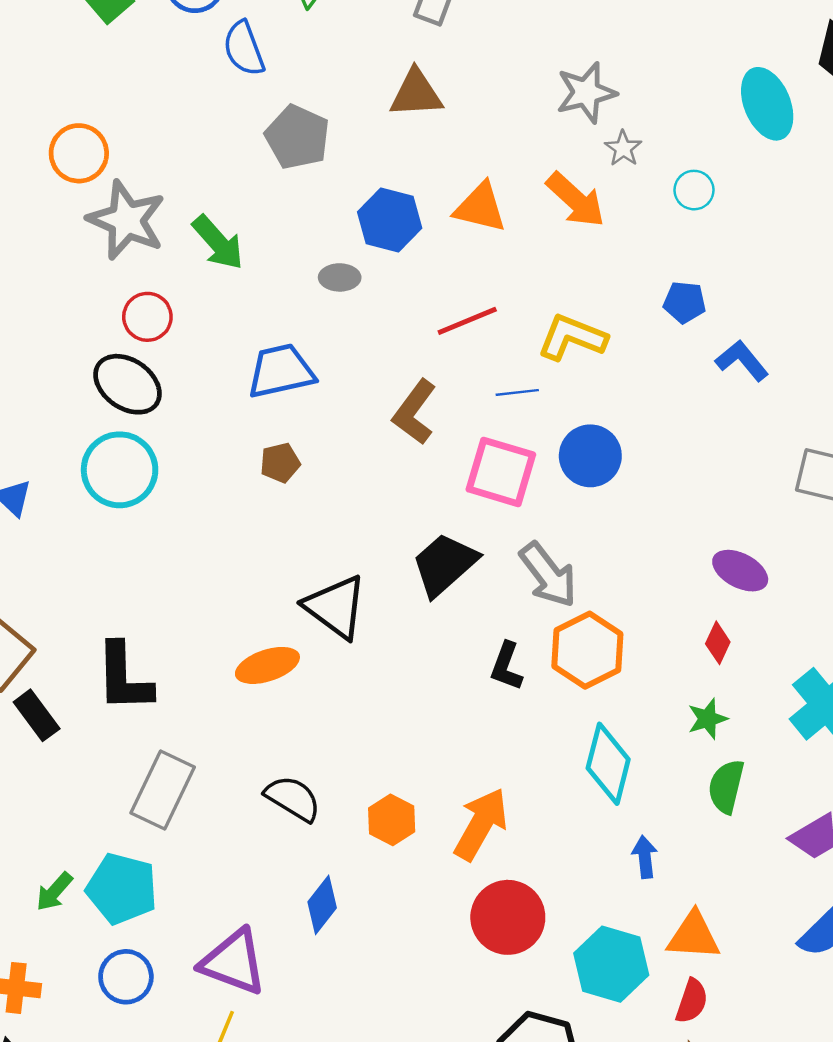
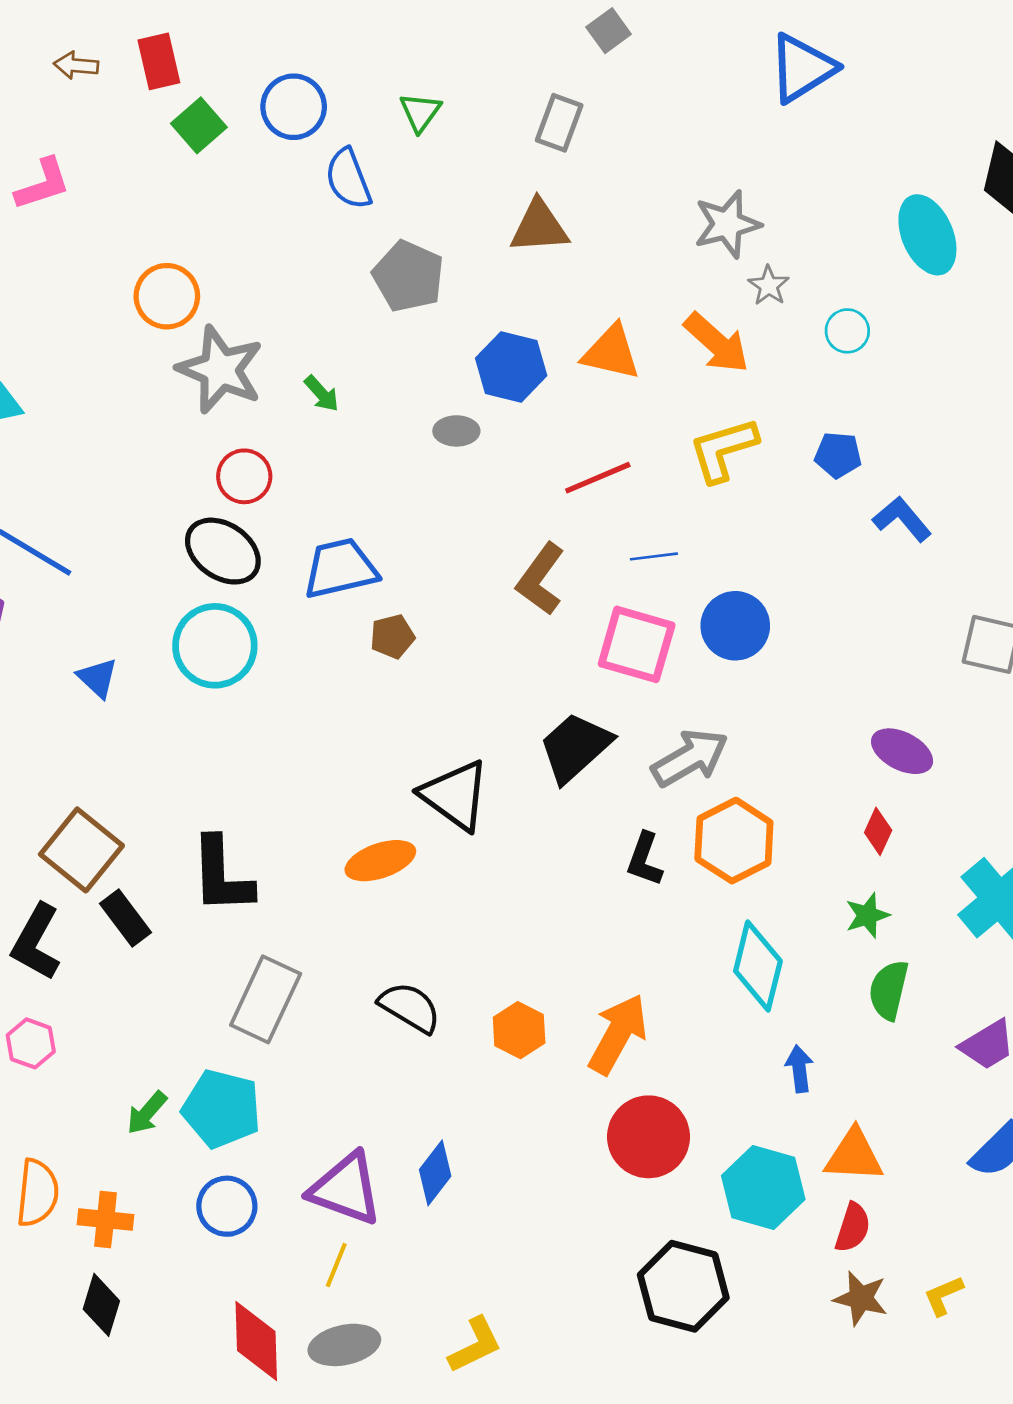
green arrow: (218, 243) -> (322, 394), size x0.6
yellow L-shape: (572, 337) -> (723, 450), moved, turned -38
blue trapezoid: (281, 371) -> (340, 568), moved
gray arrow: (548, 575) -> (690, 758), turned -82
blue diamond: (322, 905) -> (435, 1173), moved

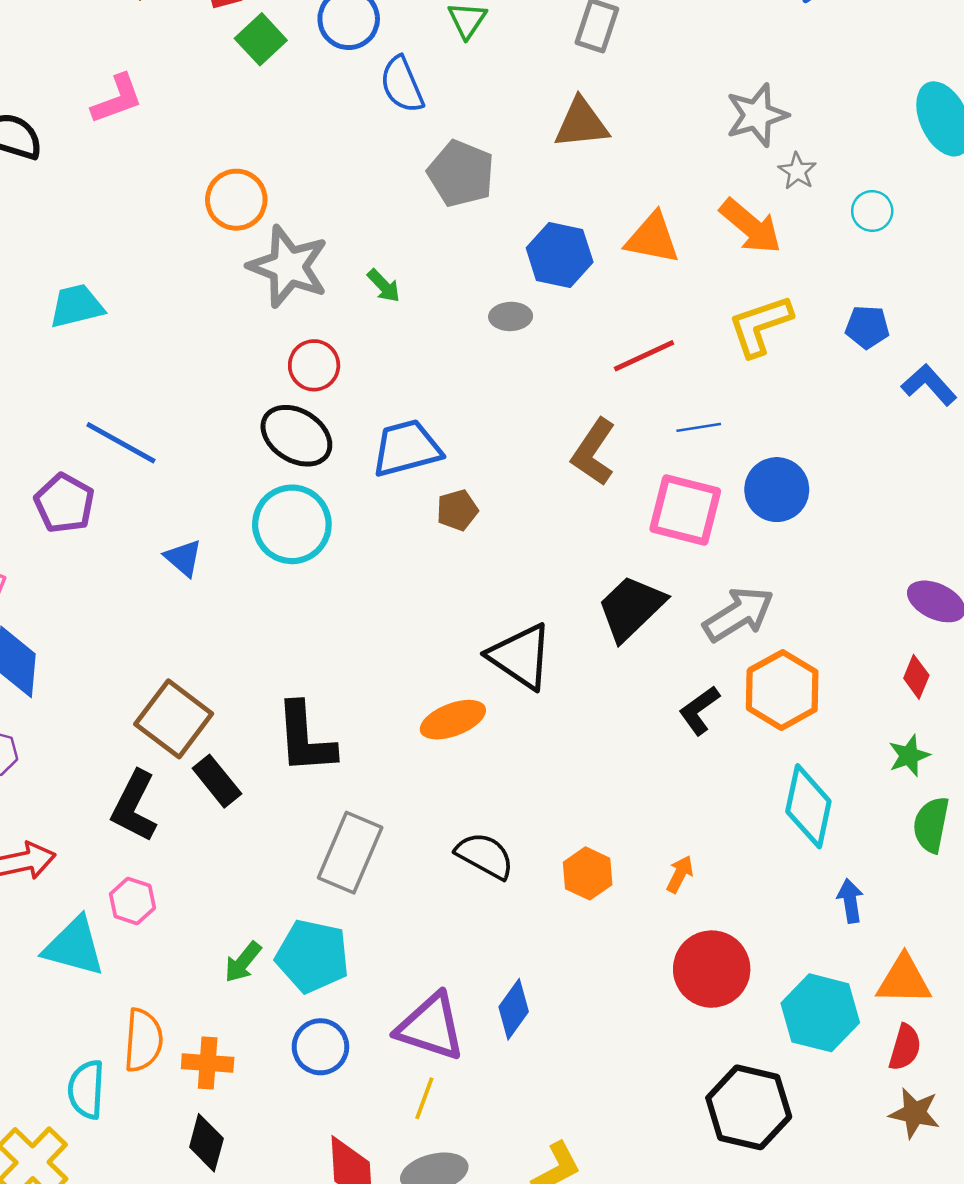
black L-shape: (645, 859) -> (699, 710), turned 36
orange arrow: (618, 1034) -> (680, 874), size x0.5

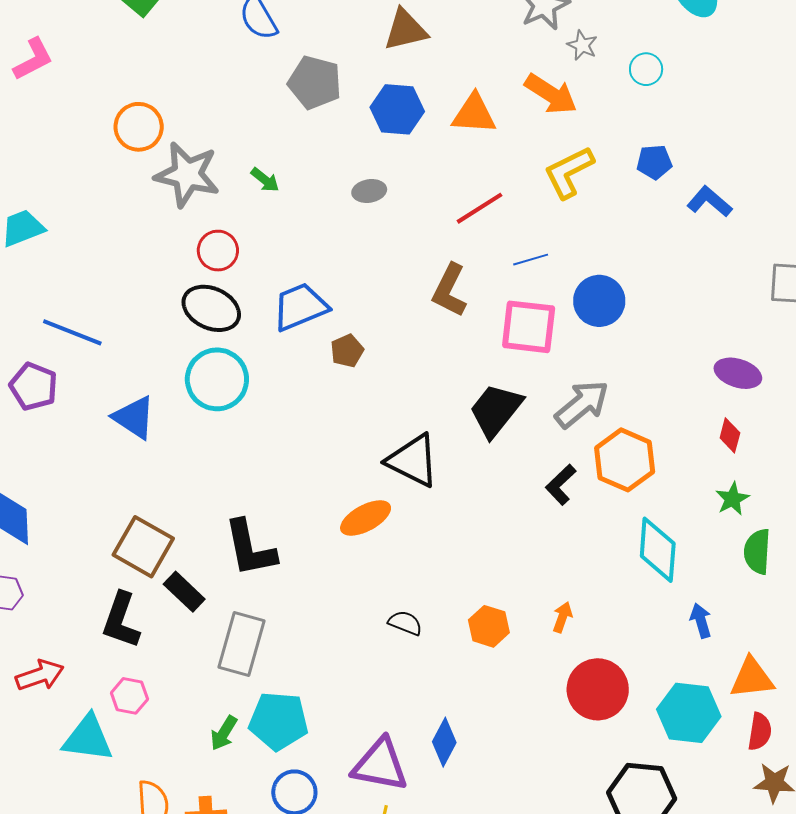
blue hexagon: (560, 255) -> (397, 109), moved
blue triangle: (183, 558) -> (134, 417), size x1.4
gray rectangle: (350, 853) -> (241, 644), moved
black semicircle: (485, 856) -> (405, 623), size x0.7

